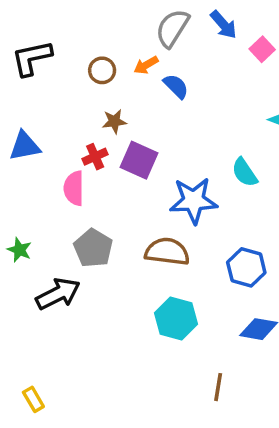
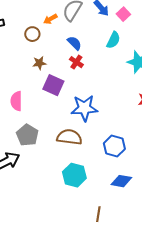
pink square: (262, 49) -> (123, 14), moved
orange arrow: (146, 65) -> (50, 19), moved
red cross: (95, 157) -> (76, 62), moved, turned -32
cyan semicircle: (245, 172) -> (113, 40), moved, turned -120

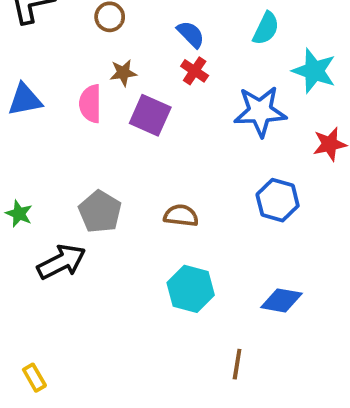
pink semicircle: (16, 101) -> (90, 104), moved
blue star: (84, 108) -> (260, 111), moved
brown semicircle: (69, 137) -> (181, 216), size x0.7
blue hexagon: (114, 146) -> (278, 200), moved

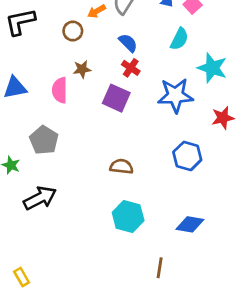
purple square: (150, 115) -> (116, 98), moved
gray pentagon: (100, 212) -> (44, 140), moved

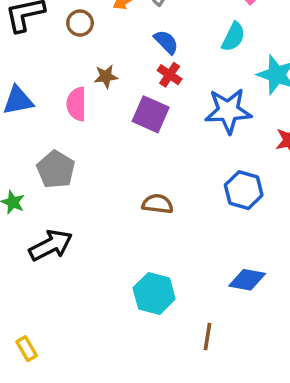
brown circle: (73, 31) -> (80, 23), moved
cyan hexagon: (128, 216) -> (154, 294), moved

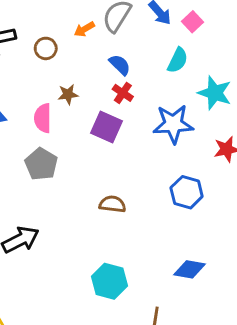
gray pentagon: (56, 169) -> (41, 164), moved

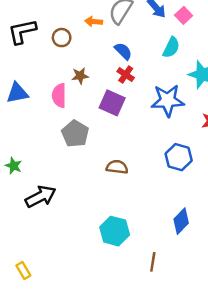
orange arrow: (84, 29) -> (94, 22), turned 35
gray pentagon: (41, 164) -> (75, 134), moved
blue diamond: (190, 269) -> (181, 221), turned -55

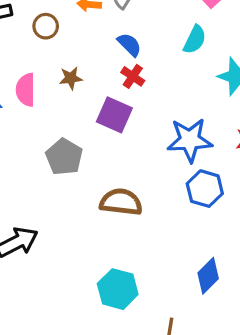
pink semicircle: (59, 95) -> (26, 90), moved
blue star: (168, 100) -> (190, 140), moved
brown semicircle: (117, 167) -> (121, 202), size x1.4

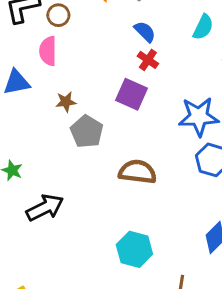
brown circle: (46, 26) -> (58, 15), moved
brown star: (71, 78) -> (66, 102), moved
pink semicircle: (26, 90) -> (48, 51), moved

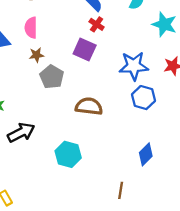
pink semicircle: (48, 51) -> (31, 28), moved
cyan hexagon: (134, 249) -> (68, 154), moved

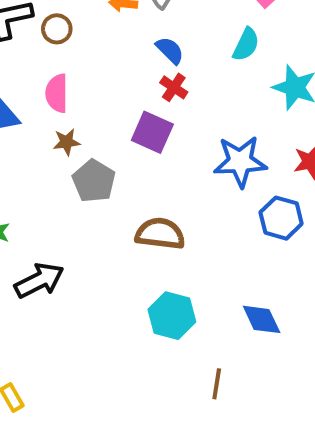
blue hexagon: (144, 98) -> (281, 218), moved
cyan hexagon: (68, 154) -> (172, 316), moved
blue diamond: (146, 154) -> (262, 319), turned -70

